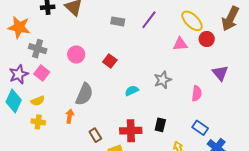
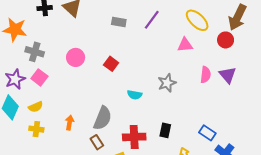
red circle: (207, 39) -> (226, 40), moved
cyan semicircle: (132, 91) -> (135, 95), turned -144
pink semicircle: (197, 93) -> (206, 75), moved
gray semicircle: (84, 94) -> (103, 118), moved

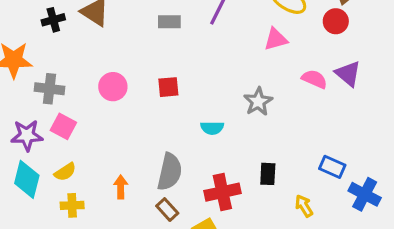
red square: (111, 64) -> (168, 87), turned -32
pink semicircle: (206, 75) -> (314, 79), turned -63
purple star: (15, 79) -> (27, 135), turned 30

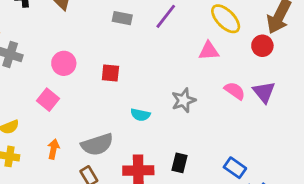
pink square: (63, 126) -> (48, 100), moved
gray semicircle: (170, 172) -> (97, 145), turned 48

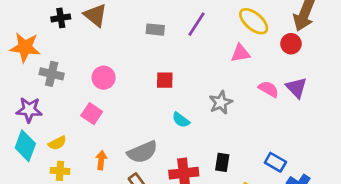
red square: (110, 73) -> (165, 80), moved
cyan semicircle: (140, 115) -> (181, 120), turned 30

